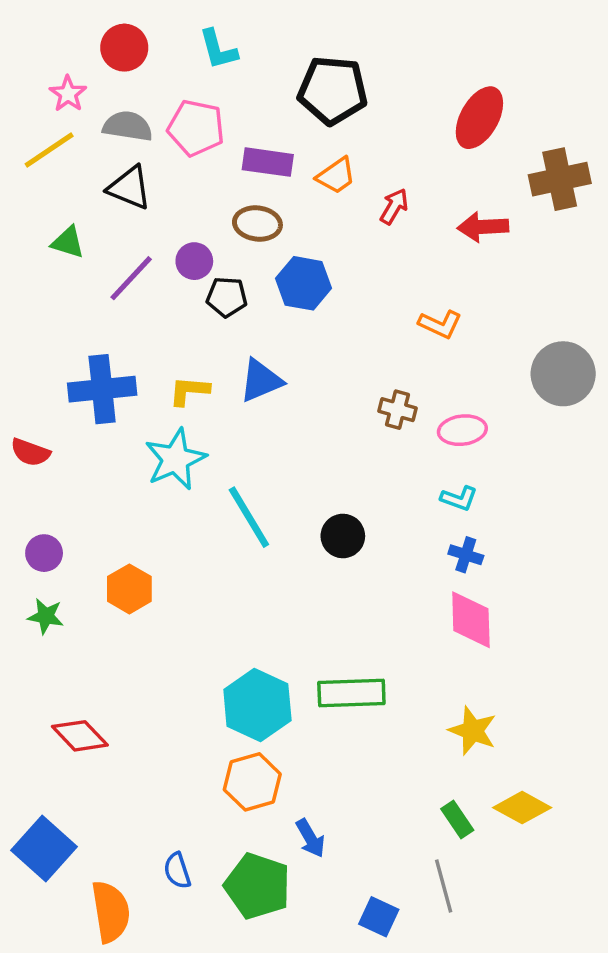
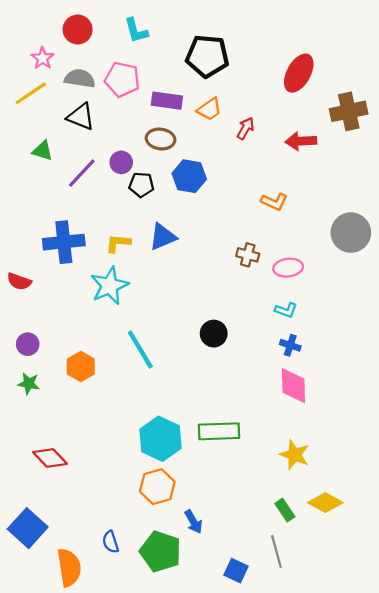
cyan line: (249, 517) -> (140, 349), moved

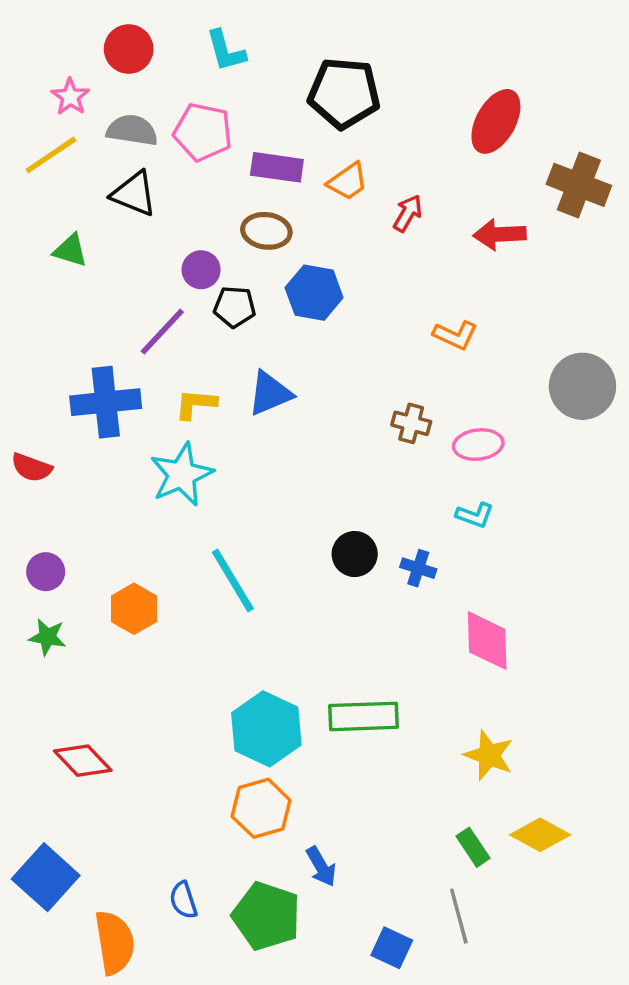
brown cross: (349, 111) -> (579, 185), turned 33
purple line: (82, 173) -> (162, 332), moved
blue cross: (290, 345) -> (418, 568), moved

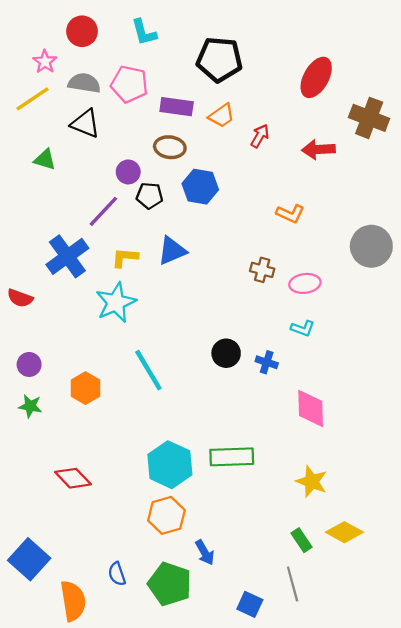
blue cross: (106, 402) -> (67, 256), turned -30
red diamond: (83, 761) -> (73, 478), moved

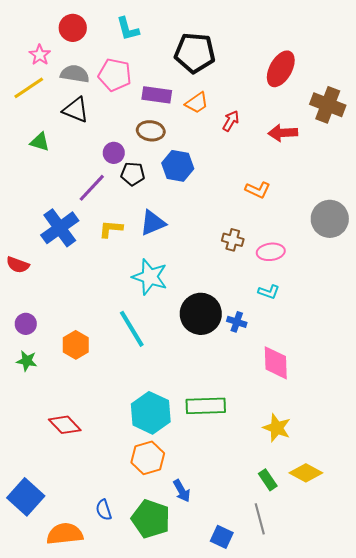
cyan star: (116, 303) -> (150, 277), moved, turned -30
black circle: (226, 353) -> (201, 314), size x1.6
orange semicircle: (73, 601) -> (65, 534), turned -87

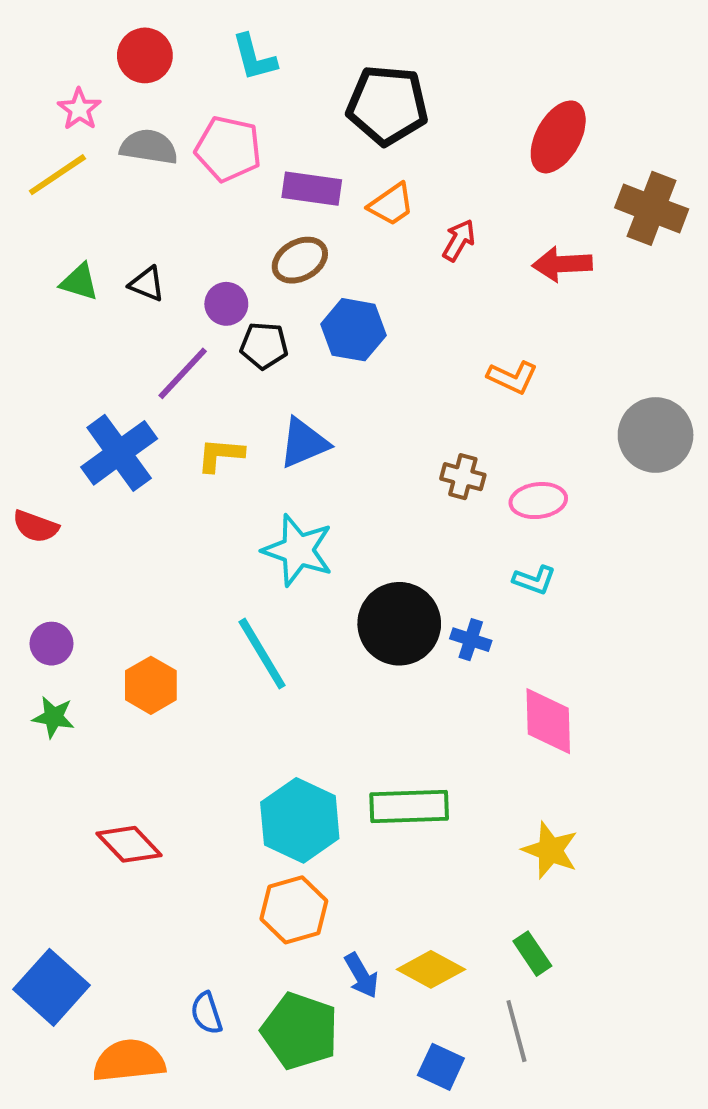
black triangle: (76, 110) -> (147, 284), moved, size x0.7
brown ellipse: (151, 131) -> (300, 260), turned -36
yellow diamond: (306, 473) -> (431, 969), moved

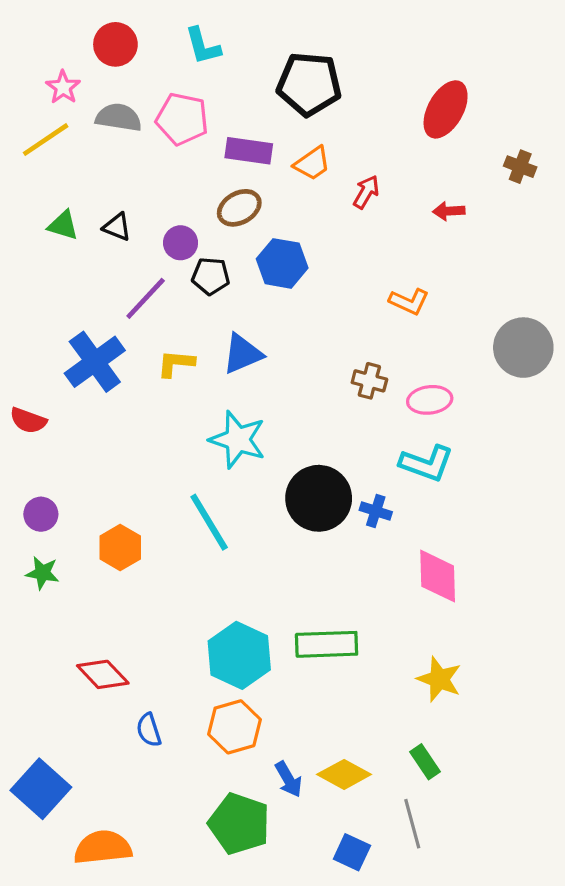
brown cross: (652, 208) -> (520, 167), size x0.6
red arrow: (562, 264) -> (449, 211), size x0.7
cyan L-shape: (534, 580) -> (427, 463), size x1.6
blue semicircle: (206, 1013) -> (149, 730), moved

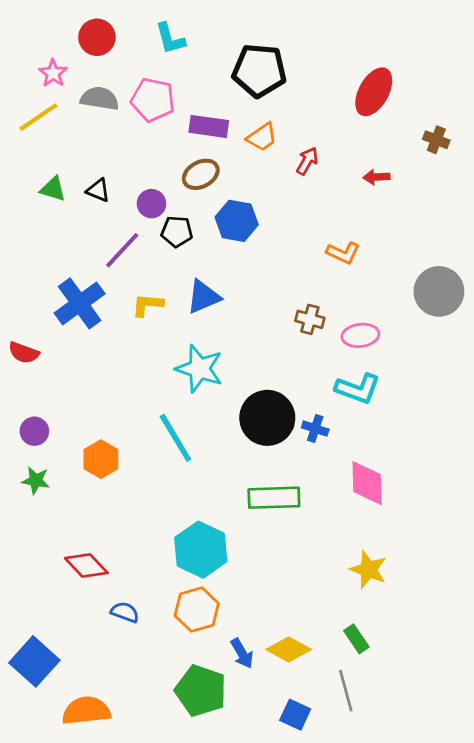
green rectangle: (327, 644) -> (274, 498), moved
blue semicircle: (149, 730) -> (125, 612), turned 128

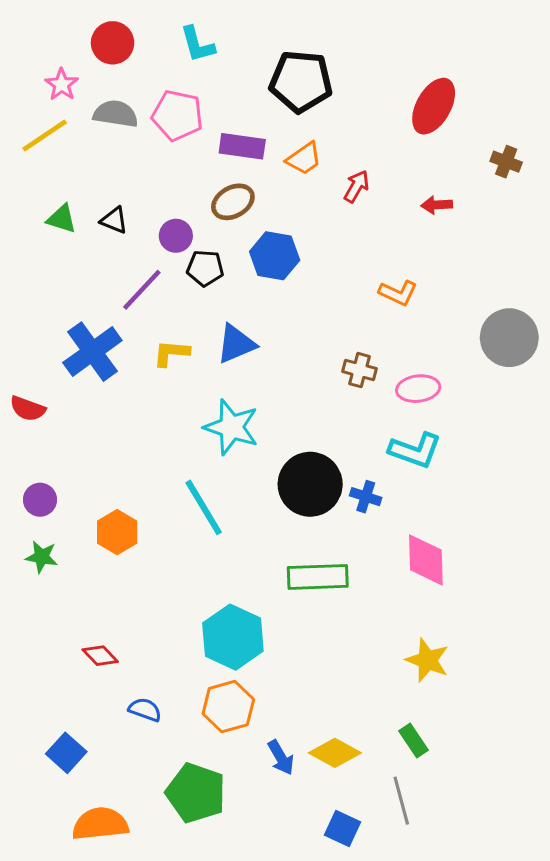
red diamond: (86, 566) -> (100, 656), size x0.7
blue square: (34, 661) -> (66, 753), moved, size x0.7
green pentagon: (201, 691) -> (196, 793), moved

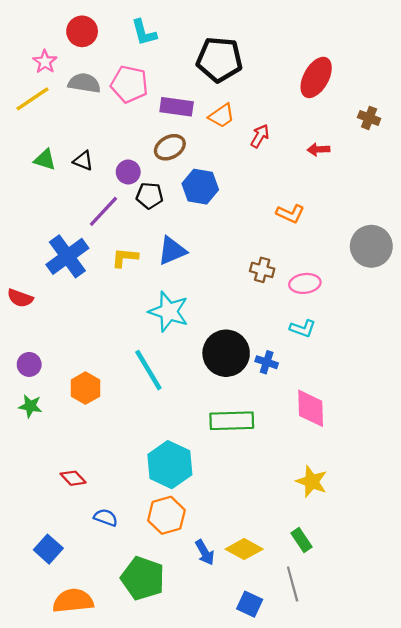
cyan L-shape: (415, 450) -> (303, 328), size x0.7

